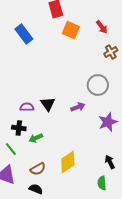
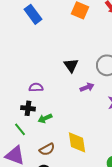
black triangle: (48, 104) -> (71, 65), moved
yellow diamond: (68, 162) -> (77, 142), turned -65

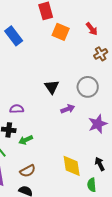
yellow diamond: (77, 142) -> (72, 166), moved

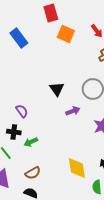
purple semicircle: (17, 109) -> (22, 111), turned 56

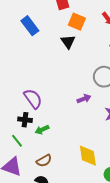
black triangle: (57, 89) -> (68, 42), moved
purple semicircle: (22, 111) -> (33, 99), size x1.5

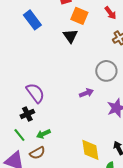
black cross: (25, 120) -> (27, 114), turned -32
green arrow: (42, 130) -> (43, 134), moved
brown semicircle: (44, 161) -> (37, 153), moved

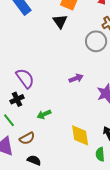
gray circle: (106, 71) -> (96, 41), moved
green arrow: (43, 134) -> (44, 114), moved

